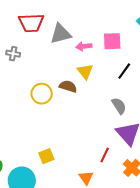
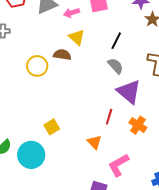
black line: (124, 71) -> (116, 41), moved

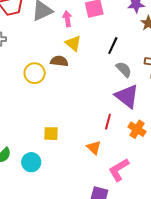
pink arrow: (71, 13) -> (67, 19), turned 98
gray semicircle: (115, 66) -> (124, 69), moved
yellow square: (52, 127) -> (51, 134), turned 35
cyan circle: (31, 155) -> (31, 162), size x0.7

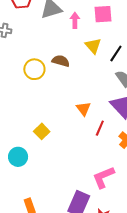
yellow triangle: (73, 43) -> (93, 46), moved
yellow square: (51, 134) -> (42, 131), turned 35
orange triangle: (94, 148) -> (83, 109), moved

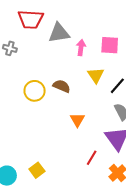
orange triangle: (83, 109) -> (77, 120), moved
yellow square: (42, 131) -> (37, 170), moved

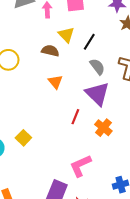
brown semicircle: (62, 86) -> (50, 51), moved

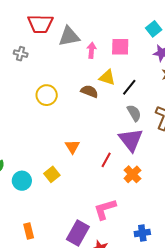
yellow triangle: (66, 35) -> (107, 77), turned -36
orange triangle: (55, 82) -> (72, 147), moved

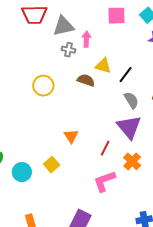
pink square: (120, 47) -> (117, 16), moved
gray cross: (21, 54) -> (68, 50), moved
pink L-shape: (105, 209) -> (104, 181), moved

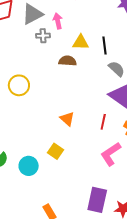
black line: (126, 75) -> (105, 46), turned -30
yellow circle: (43, 86) -> (19, 85), moved

